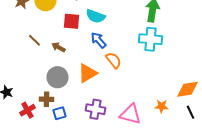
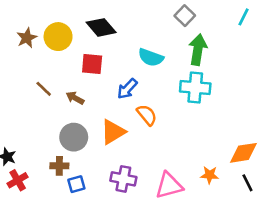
cyan semicircle: (96, 16) -> (151, 57), moved
blue arrow: (98, 40) -> (127, 89), turned -96
red cross: (28, 110) -> (18, 180), moved
pink triangle: (130, 114) -> (169, 185), turned -30

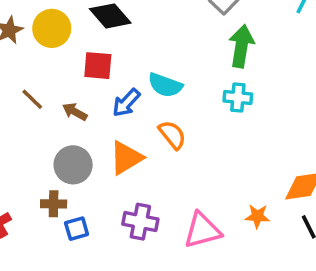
cyan semicircle: (151, 57) -> (165, 85), moved
cyan cross: (195, 88) -> (238, 98), size x0.7
blue arrow: (127, 89) -> (126, 103), moved

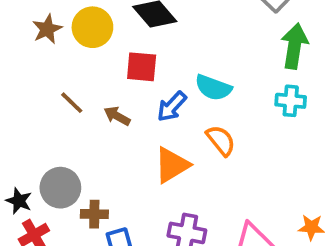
gray circle: (73, 165) -> (60, 188), moved

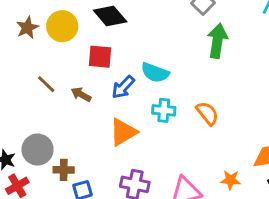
cyan cross: (291, 101) -> (164, 110), moved
orange semicircle: (221, 140) -> (207, 113), moved

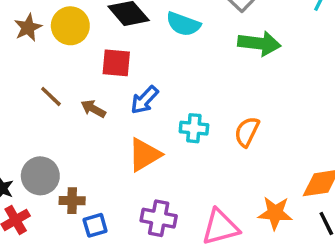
green arrow: (217, 41) -> (259, 43), turned 88
cyan semicircle: (155, 73) -> (183, 24), moved
orange semicircle: (207, 113) -> (247, 132), turned -115
orange star: (230, 180) -> (275, 213), size x1.4

